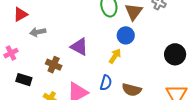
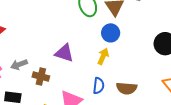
gray arrow: (38, 32) -> (19, 64), moved

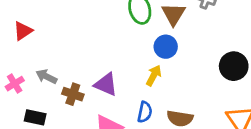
purple triangle: (64, 53) -> (106, 84), moved
gray arrow: (19, 64) -> (47, 77), turned 42

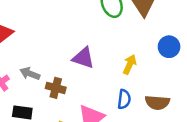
blue circle: (166, 47) -> (169, 47), moved
purple triangle: (106, 84) -> (83, 58), moved

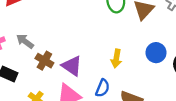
purple triangle: (83, 58) -> (72, 66), moved
yellow arrow: (130, 64) -> (116, 58), turned 150

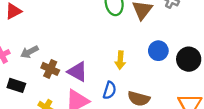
gray arrow: (25, 41) -> (29, 52), turned -60

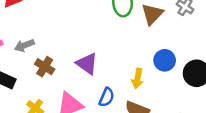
yellow arrow: (120, 60) -> (138, 78), moved
purple triangle: (77, 72) -> (87, 64), moved

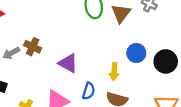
brown cross: (45, 67) -> (33, 47), moved

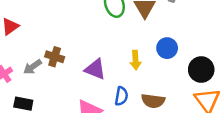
black circle: (166, 61) -> (201, 70), moved
yellow arrow: (114, 72) -> (135, 60), moved

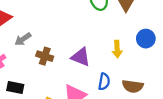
brown cross: (55, 57) -> (45, 56), moved
gray arrow: (33, 67) -> (23, 39), moved

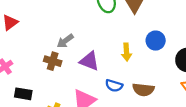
gray arrow: (23, 39) -> (65, 41), moved
blue semicircle: (104, 82) -> (114, 86), turned 98

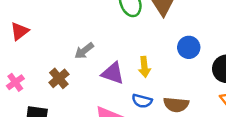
yellow arrow: (127, 52) -> (144, 67), moved
brown cross: (53, 61) -> (59, 78), moved, turned 35

